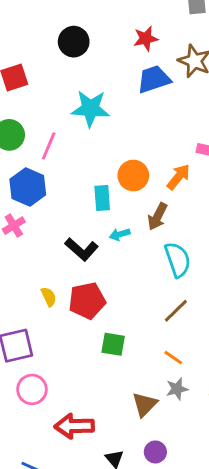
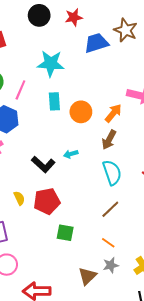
red star: (146, 39) -> (74, 17), moved
cyan rectangle: (102, 198) -> (54, 101), moved
brown arrow: (157, 217) -> (109, 140), moved

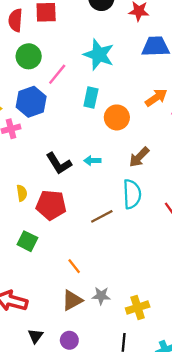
orange arrow: (113, 113) -> (156, 98), moved
brown line: (110, 209) -> (102, 216), moved
green square: (65, 233) -> (27, 241), moved
orange line: (108, 243) -> (74, 266), moved

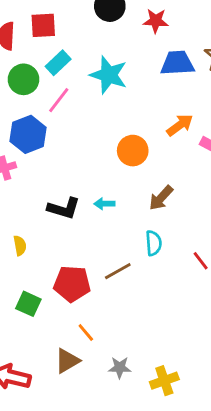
cyan rectangle: (91, 98) -> (58, 63), moved, turned 36
black L-shape: (59, 163) -> (64, 208), turned -40
cyan semicircle: (132, 194) -> (154, 243), size x0.7
red pentagon: (51, 205) -> (72, 284), moved
brown triangle: (72, 300) -> (67, 361), moved

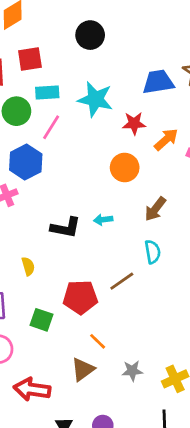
red star: (156, 21) -> (134, 123), moved
cyan rectangle: (58, 63) -> (47, 92), turned 45

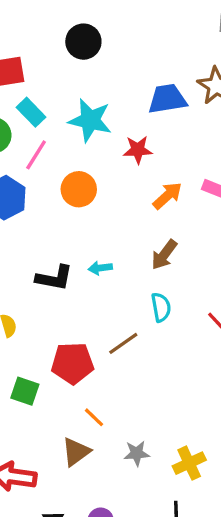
cyan rectangle: (47, 92) -> (31, 112), turned 50
orange arrow: (166, 139) -> (167, 196), moved
orange circle: (125, 168) -> (79, 189), moved

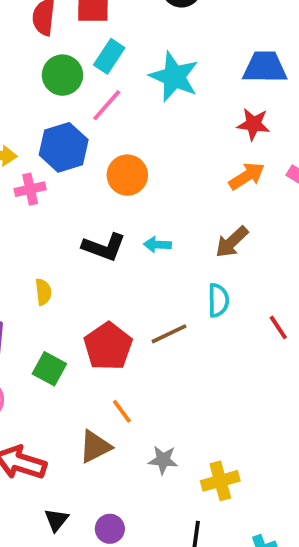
cyan rectangle: (31, 112) -> (109, 56), turned 68
red star: (138, 150) -> (253, 124), moved
orange circle: (79, 189) -> (127, 175), moved
red pentagon: (72, 363) -> (108, 346), turned 30

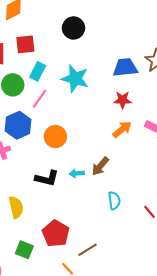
brown arrow: (232, 242) -> (100, 166), moved
yellow semicircle: (43, 292) -> (16, 207), size x1.5
brown line: (169, 334) -> (88, 250), moved

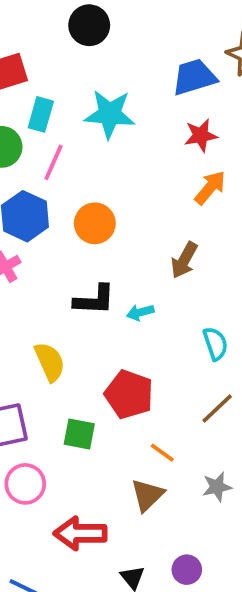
cyan arrow: (77, 173) -> (140, 312), moved
cyan semicircle: (114, 201) -> (215, 344), moved
brown line: (88, 250) -> (217, 408), moved

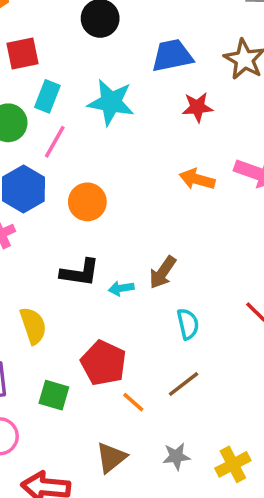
blue trapezoid: (194, 77) -> (172, 56), moved
red star: (201, 135) -> (197, 107), moved
orange arrow: (210, 188) -> (197, 179), turned -120
brown arrow: (184, 260) -> (163, 272), moved
orange line: (162, 453) -> (133, 402), moved

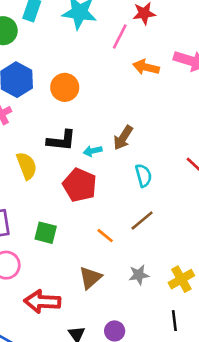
pink line: (55, 142) -> (120, 37), moved
yellow semicircle: (33, 326) -> (27, 166), moved
red pentagon: (103, 363) -> (80, 185), moved

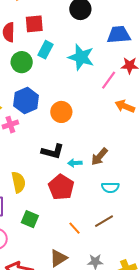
yellow semicircle: (27, 166) -> (18, 182), moved
cyan semicircle: (143, 176) -> (110, 187), turned 96

